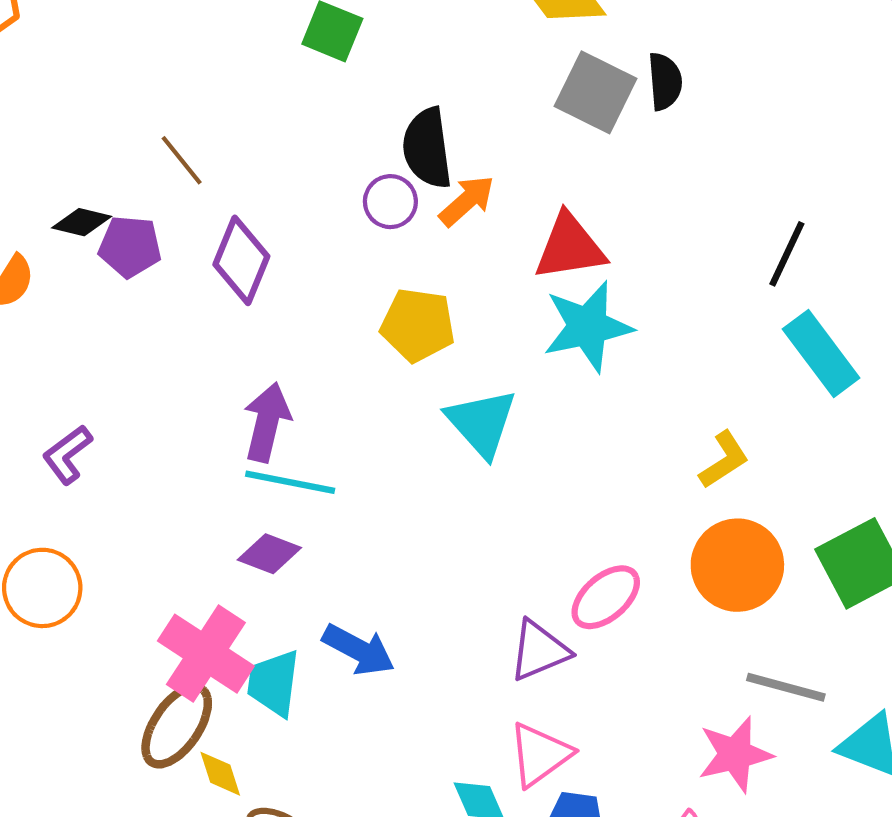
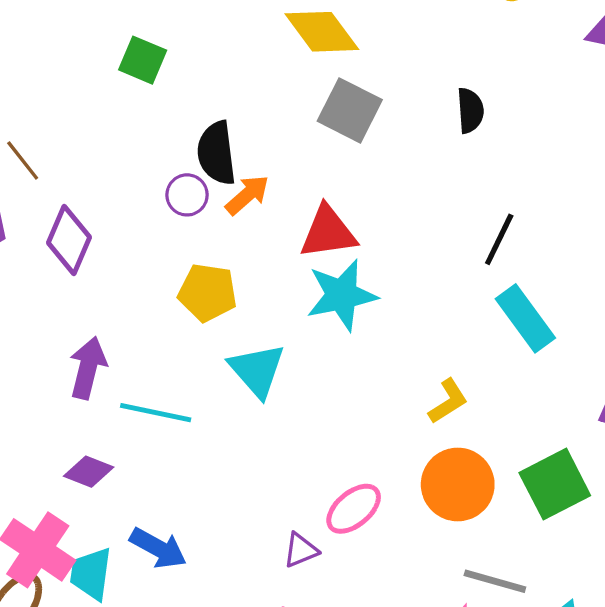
black semicircle: (665, 81) -> (470, 110), moved
cyan line: (290, 482) -> (156, 413), moved
purple triangle: (539, 651) -> (301, 550), size x0.7

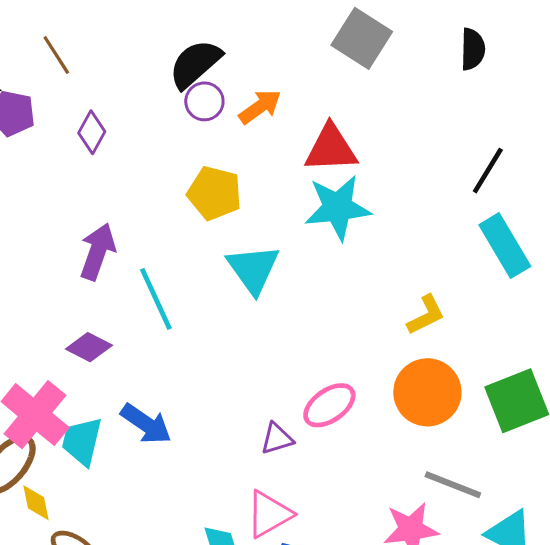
black semicircle: (216, 153) -> (195, 64), moved, turned 50
purple diamond: (69, 240) -> (92, 132), size x0.7
cyan line: (156, 413) -> (156, 299), turned 48

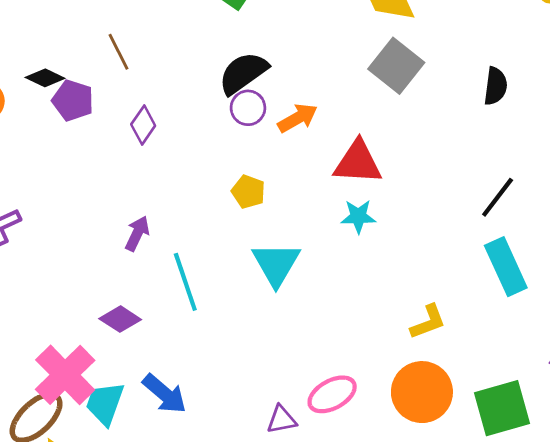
yellow pentagon: (215, 193) -> (248, 192), size x0.7
cyan star: (338, 208) -> (358, 216), size x0.6
purple arrow: (98, 252) -> (137, 233), size x0.7

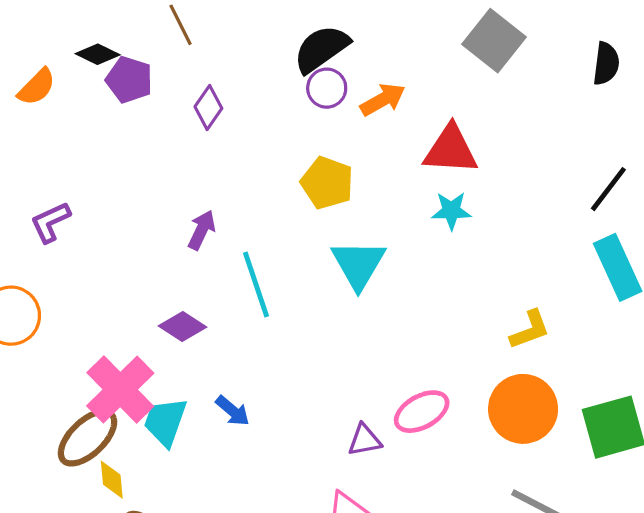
yellow pentagon: (248, 192) -> (327, 183), size x1.4
blue arrow: (165, 394) -> (233, 411), size x0.7

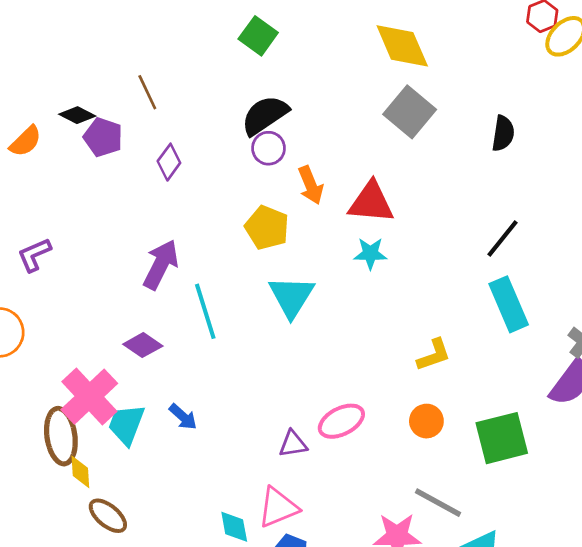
orange arrow: (383, 100) -> (311, 185), moved, turned 96
purple arrow: (202, 230) -> (161, 265), size x1.5
orange circle: (523, 409) -> (426, 421), size x0.6
brown ellipse: (88, 438) -> (61, 436), turned -56

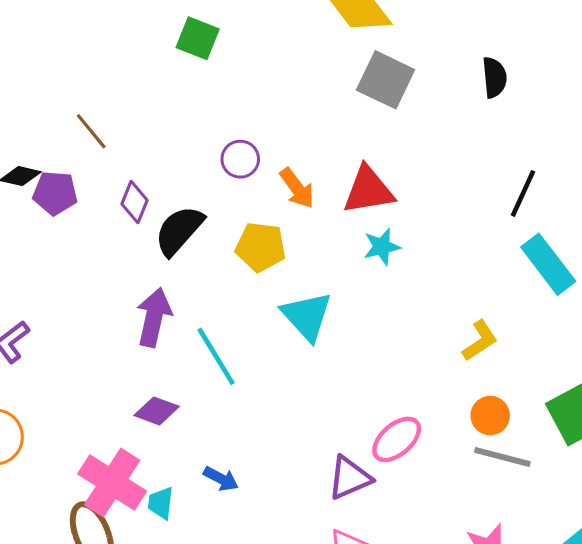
black semicircle: (265, 115) -> (179, 230), moved
cyan trapezoid: (126, 425) -> (161, 503), size x0.7
purple triangle: (293, 444) -> (350, 478), size x1.4
gray line: (438, 503) -> (502, 457), moved

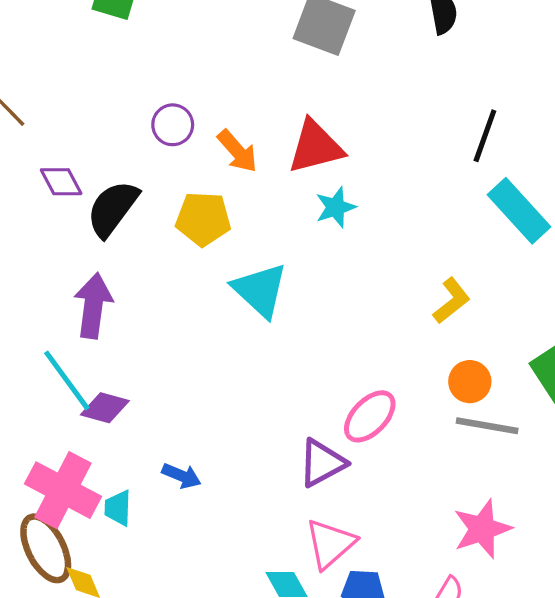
purple diamond: (134, 202) -> (61, 182), turned -45
cyan line: (216, 356) -> (67, 380), moved

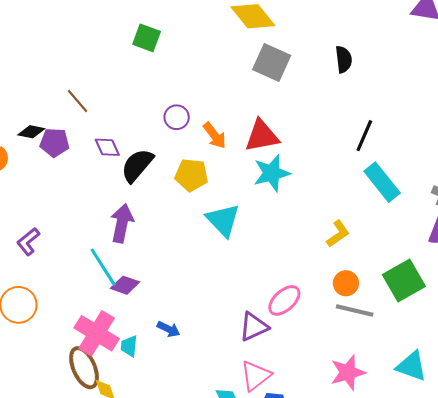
cyan star: (336, 207) -> (272, 173), size x1.5

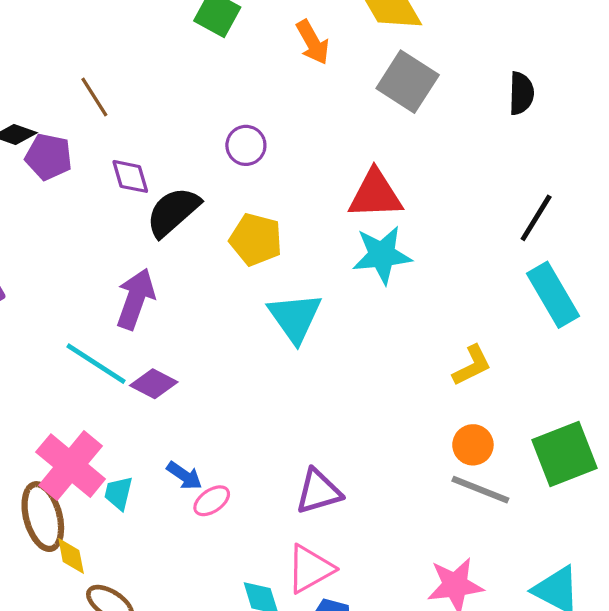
orange arrow: (215, 136) -> (313, 42), moved
cyan line: (103, 267) -> (96, 364), turned -33
purple diamond: (125, 285) -> (154, 384), moved
pink ellipse: (284, 300) -> (212, 501), moved, size x0.7

